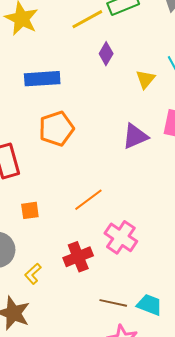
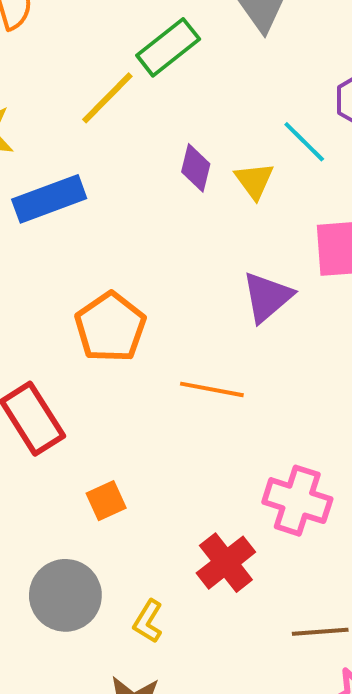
purple diamond: (106, 54) -> (196, 168), moved
blue rectangle: (42, 79) -> (49, 199), moved
orange line: (88, 200) -> (212, 389), moved, turned 64

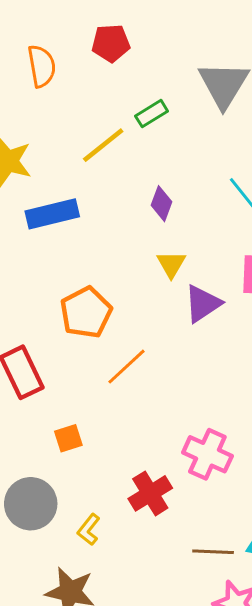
green rectangle: (168, 47) -> (152, 114), size x0.7
yellow triangle: (254, 181) -> (171, 264), moved
orange line: (212, 389) -> (127, 367), moved, turned -60

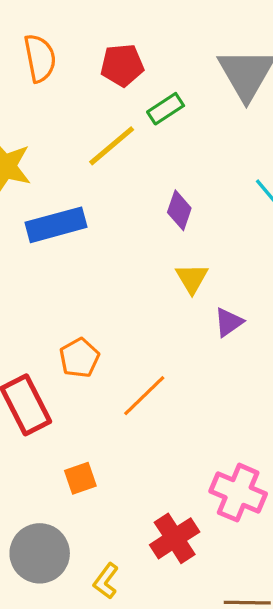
red pentagon: (111, 43) -> (122, 65), moved
purple triangle: (203, 304) -> (229, 322), size x0.7
orange pentagon: (86, 312) -> (79, 358), moved, size x0.7

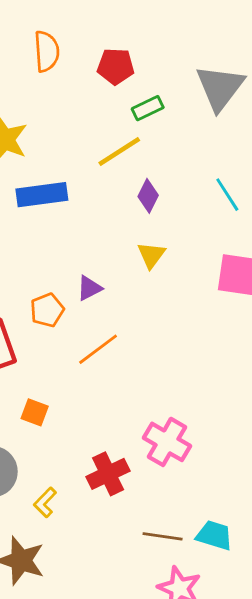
yellow line: (112, 146) -> (119, 152), moved
purple triangle: (229, 322) -> (89, 288), moved
orange square: (80, 478) -> (35, 412), turned 32

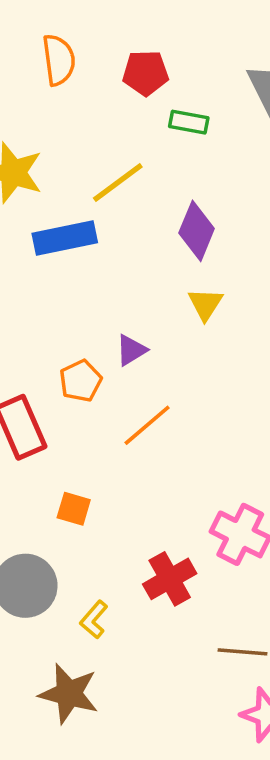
green rectangle: (148, 108) -> (189, 122), turned 40
yellow line: (119, 152) -> (118, 182), moved
purple diamond: (148, 196) -> (197, 231), size x1.4

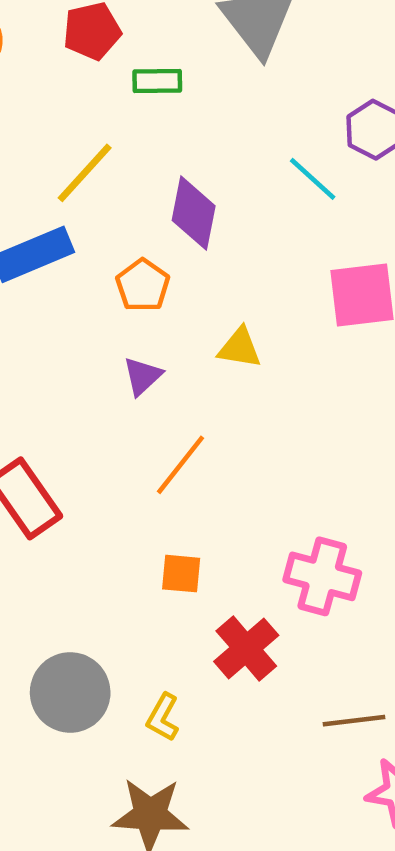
yellow triangle: (205, 304) -> (240, 348), moved, turned -42
orange pentagon: (81, 381) -> (143, 285), moved
orange square: (74, 509) -> (181, 574), moved

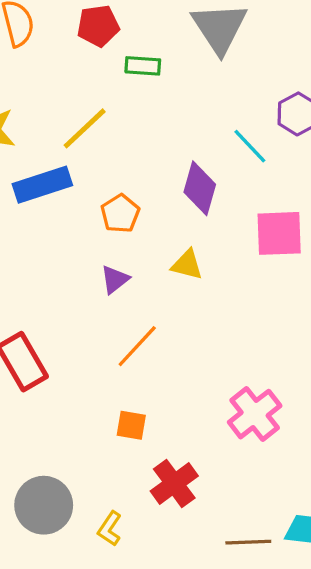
purple diamond: (194, 213) -> (200, 188), moved
pink cross: (322, 576) -> (255, 414), moved, turned 32

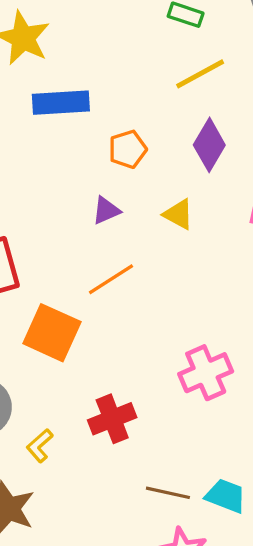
yellow line: (85, 128) -> (200, 74), moved
orange square: (131, 425) -> (52, 333), moved, size x1.8

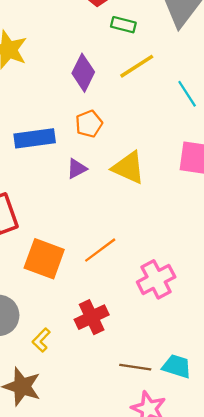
blue rectangle: (61, 103) -> (35, 138), moved
purple diamond: (209, 145) -> (83, 73), moved
yellow triangle: (178, 214) -> (128, 168), size x1.5
orange line: (111, 279) -> (100, 250), moved

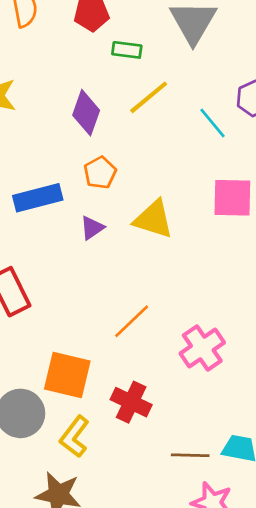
orange square: (44, 259) -> (67, 375), moved
red cross: (92, 317) -> (131, 402), turned -32
yellow L-shape: (41, 340) -> (75, 437), size x1.4

